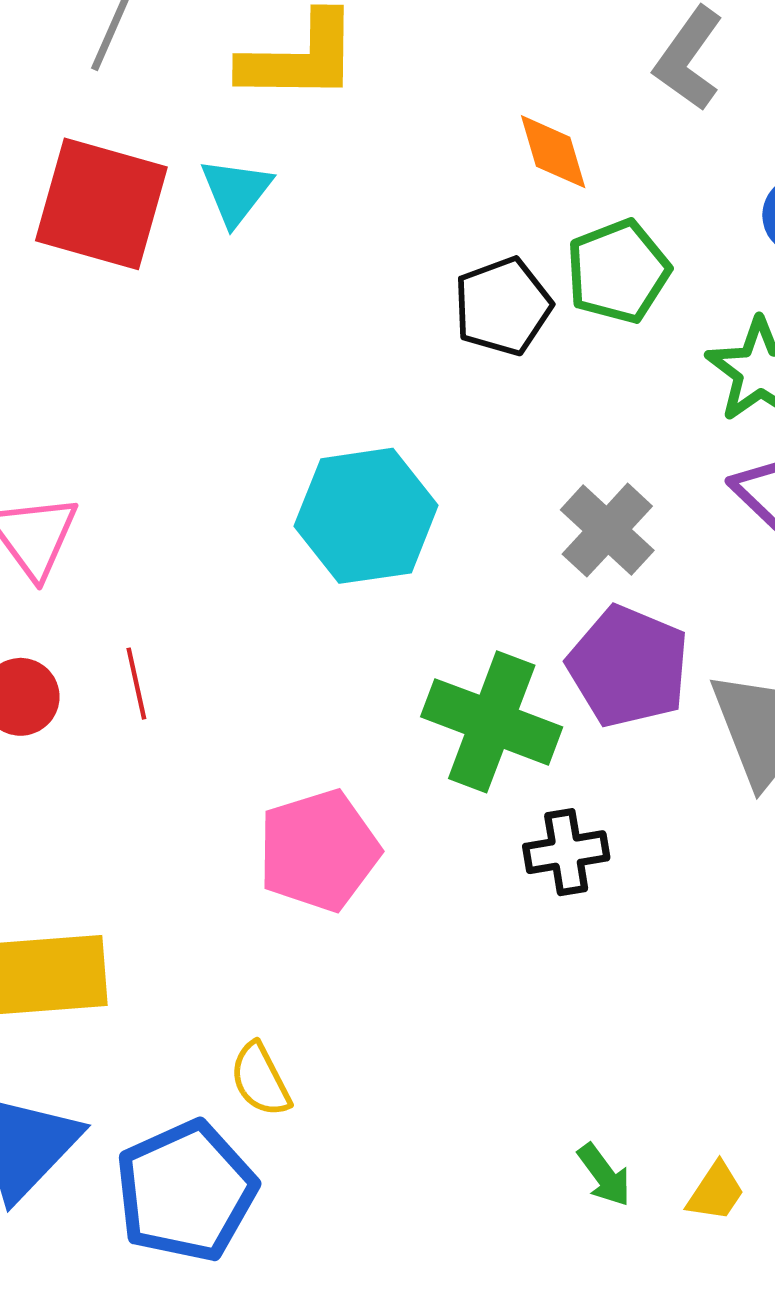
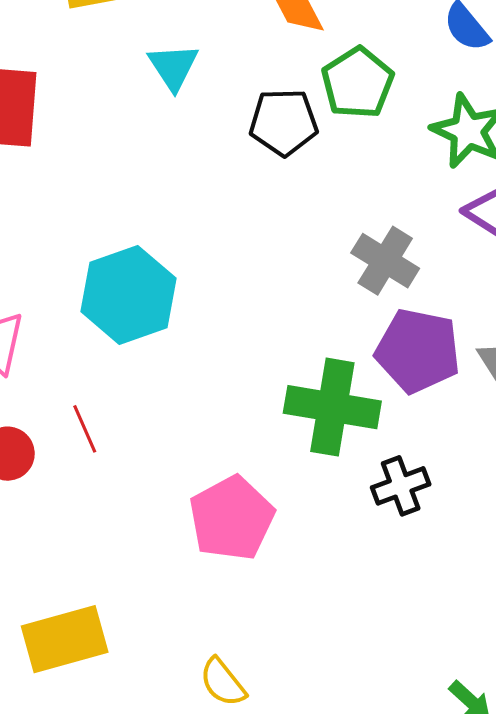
cyan triangle: (236, 191) -> (173, 67), moved
black pentagon: (503, 306) -> (284, 122), turned 30
cyan hexagon: (366, 516) -> (128, 295), moved

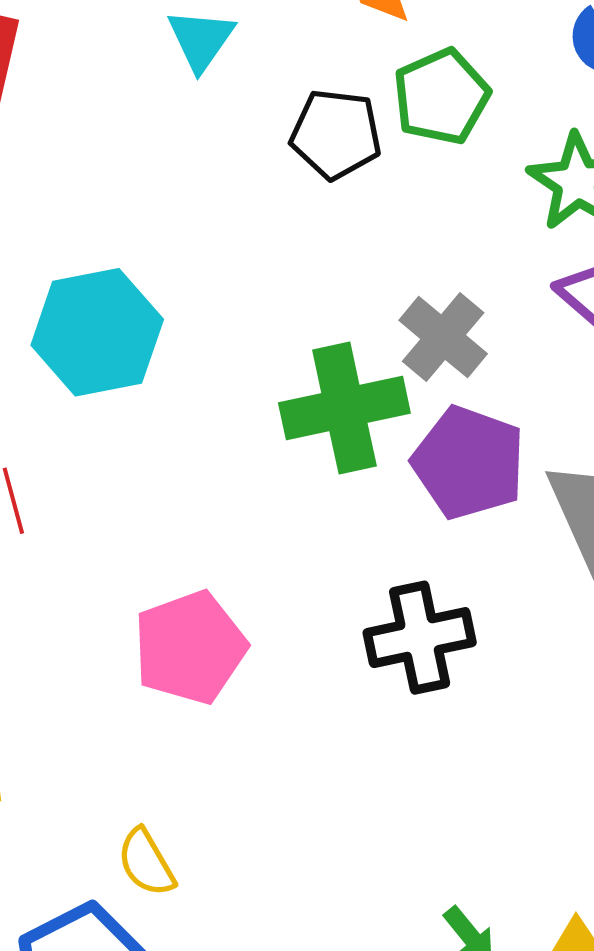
green cross: (332, 407) -> (344, 408), moved, turned -30
black cross: (401, 486) -> (420, 638), size x1.4

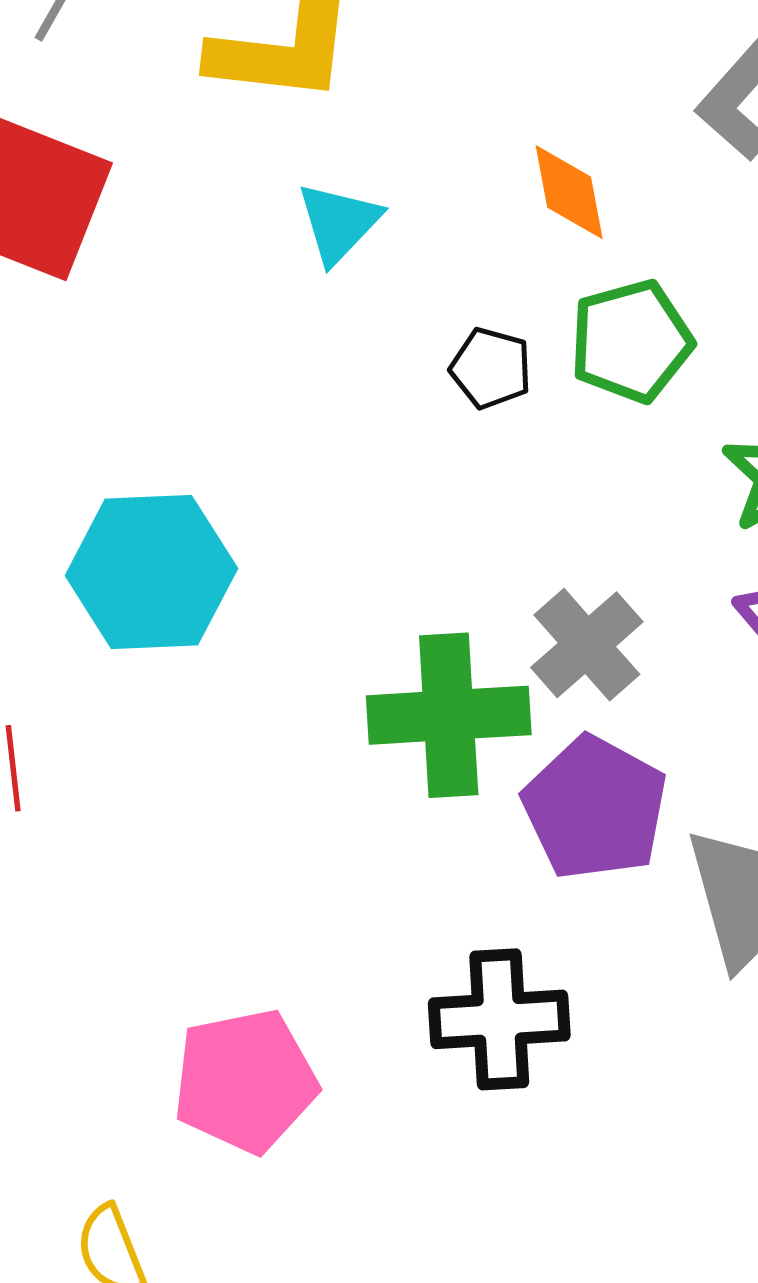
black pentagon: (336, 134) -> (491, 368), size x0.7
pink pentagon: (190, 647) -> (245, 1081), moved

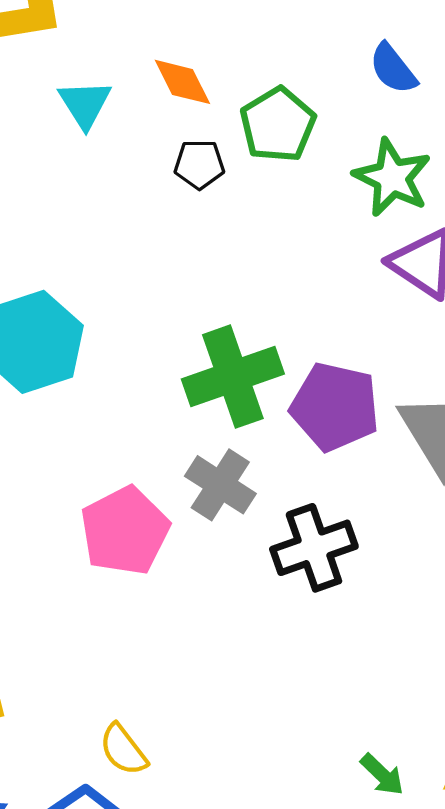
orange diamond: (569, 192) -> (182, 82), moved
gray cross: (587, 645) -> (220, 485), moved
pink pentagon: (245, 1081) -> (125, 531), moved

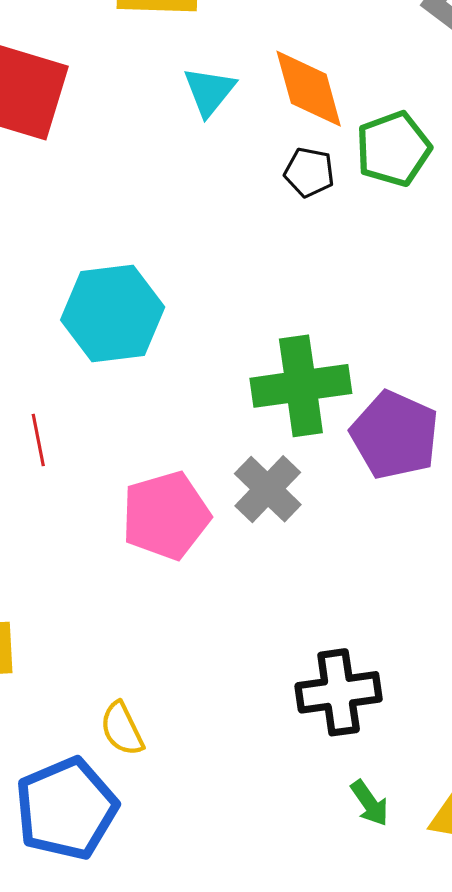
orange diamond: (182, 82) -> (309, 89), size x1.4
black cross: (314, 548) -> (339, 692), moved

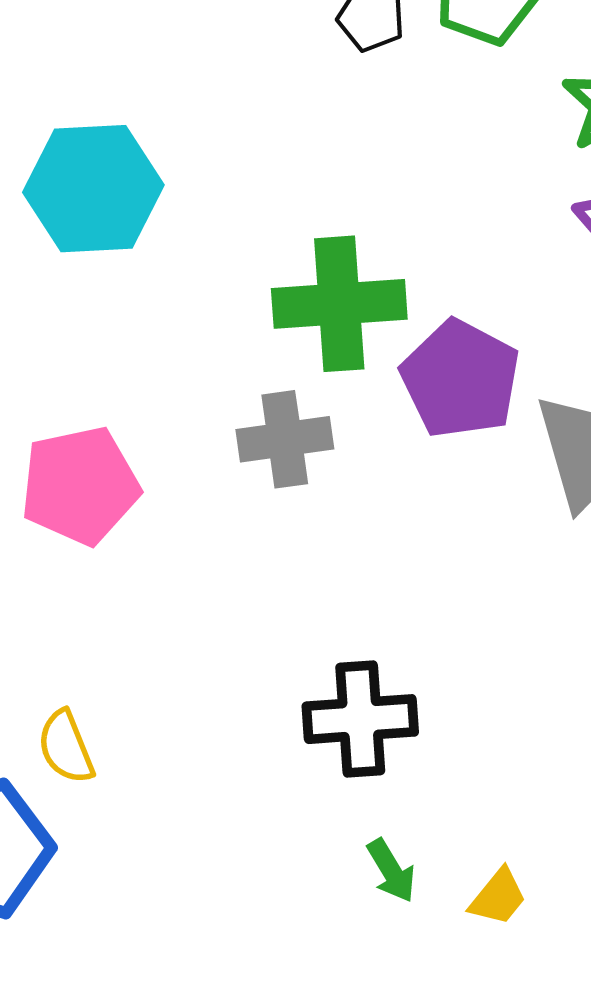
gray cross: (268, 489) -> (285, 439), turned 34
pink pentagon: (166, 516) -> (80, 486), moved

